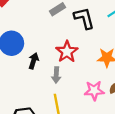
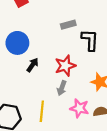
gray arrow: (56, 75) -> (62, 88), moved

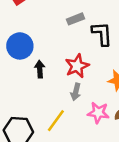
black arrow: (33, 65) -> (40, 69), turned -32
yellow line: (42, 111) -> (56, 121), turned 36

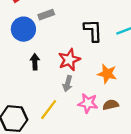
gray rectangle: (76, 19) -> (46, 15), moved
blue circle: (20, 46) -> (23, 29), moved

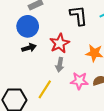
blue circle: (23, 29) -> (28, 26), moved
black arrow: (35, 62) -> (29, 48), turned 80

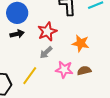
gray arrow: (60, 65) -> (46, 53), turned 32

